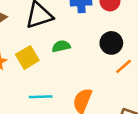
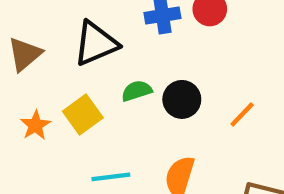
black circle: (111, 43) -> (182, 99), moved

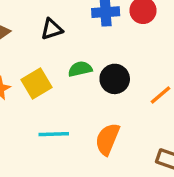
black triangle: (96, 43) -> (52, 29), size x0.6

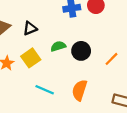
black triangle: (52, 29) -> (30, 28), moved
cyan line: (54, 134) -> (45, 90), turned 30

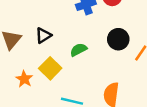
black circle: (81, 51) -> (118, 39), moved

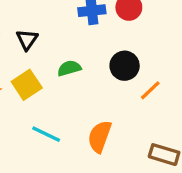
black triangle: (43, 35) -> (27, 40), turned -35

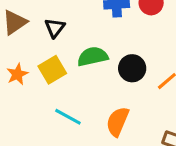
black circle: (125, 66) -> (132, 68), moved
green semicircle: (69, 68) -> (93, 57), size x1.4

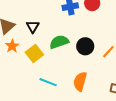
orange star: (17, 74) -> (12, 46), moved

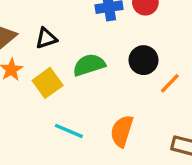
black triangle: (33, 27) -> (46, 38), turned 40
black circle: (85, 46) -> (144, 60), moved

